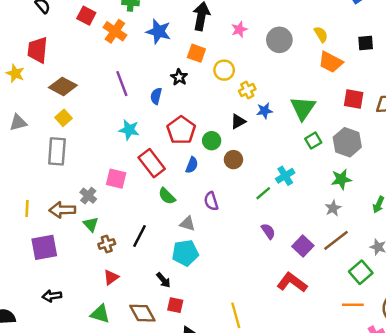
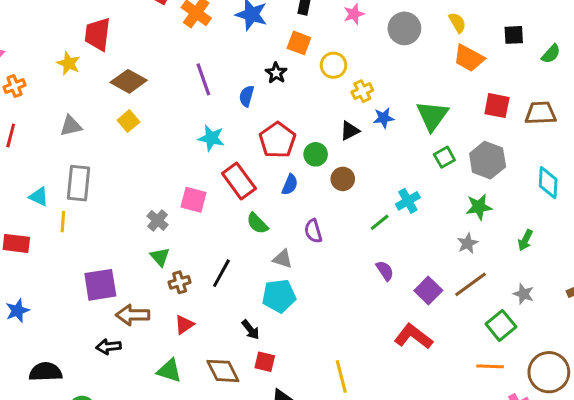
gray rectangle: (57, 151) -> (79, 183), moved
yellow line: (27, 209) -> (63, 222), moved
brown arrow: (62, 210) -> (133, 315), moved

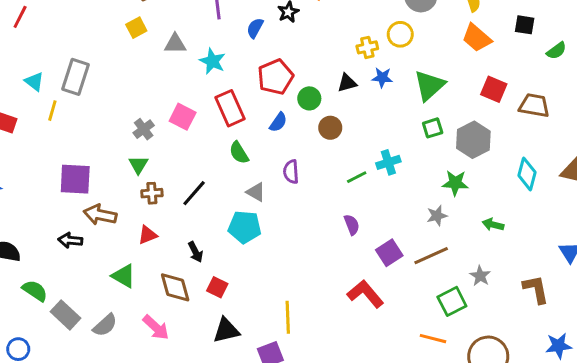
yellow circle: (333, 65) -> (400, 34), moved
gray triangle: (71, 126) -> (175, 44), moved
green arrow: (525, 240) -> (493, 225), turned 66
black arrow: (251, 330) -> (195, 252), moved

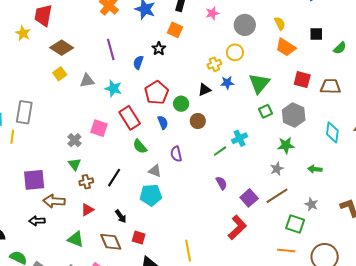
blue semicircle: (278, 122) -> (163, 122), turned -48
red L-shape: (365, 294) -> (237, 227), turned 95
green square: (452, 301) -> (295, 224), turned -36

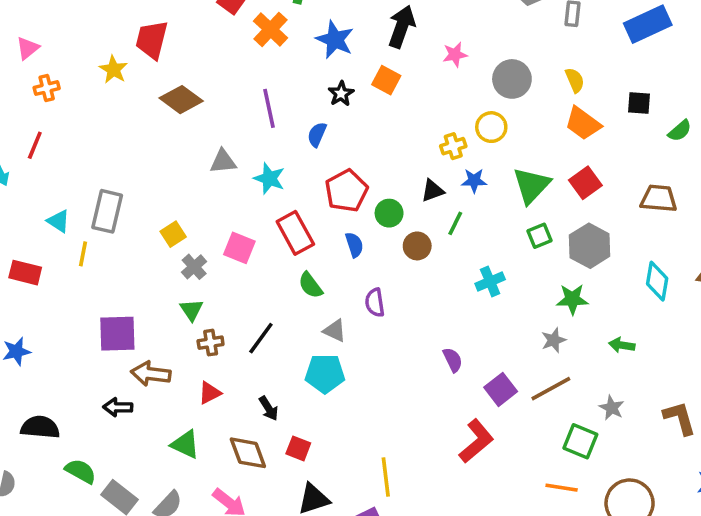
black star: (159, 49) -> (341, 94), moved
yellow square: (60, 74) -> (173, 234), moved
red square: (302, 80) -> (585, 183), moved, turned 36
green line: (220, 151) -> (455, 223), moved, turned -32

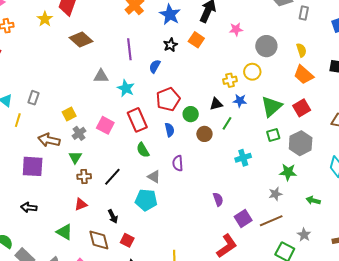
gray rectangle: (107, 211) -> (34, 98), size x0.6
brown arrow: (151, 374) -> (49, 140), moved

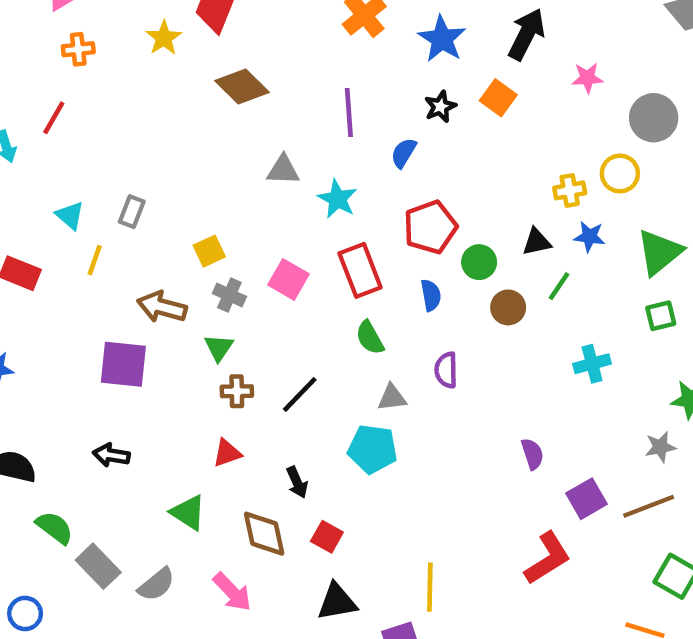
gray cross: (79, 133) -> (229, 295), turned -32
gray triangle: (154, 177) -> (392, 398), turned -40

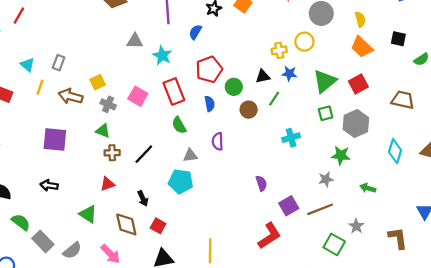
brown arrow: (162, 307) -> (71, 96), moved
green triangle: (219, 348) -> (103, 131), turned -42

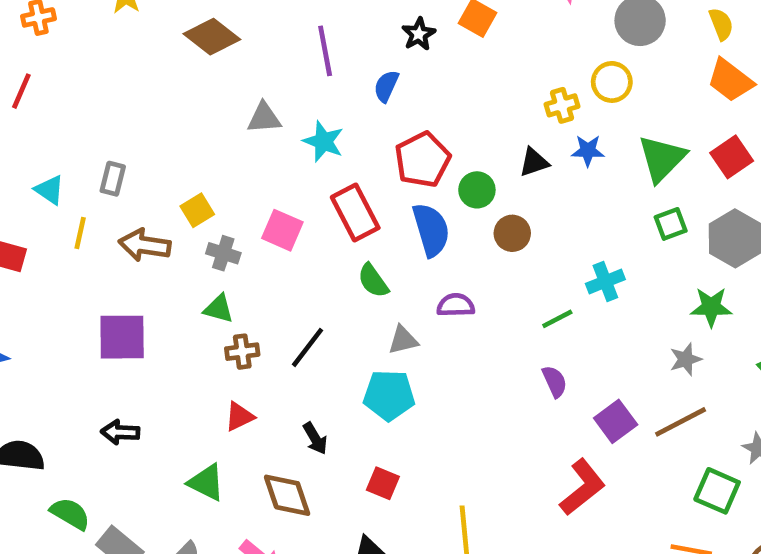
green line: (274, 99) -> (557, 319), moved, turned 35
blue semicircle: (210, 104) -> (431, 230), size x1.6
purple semicircle: (218, 141) -> (456, 305), turned 96
red square: (158, 226) -> (383, 483), moved

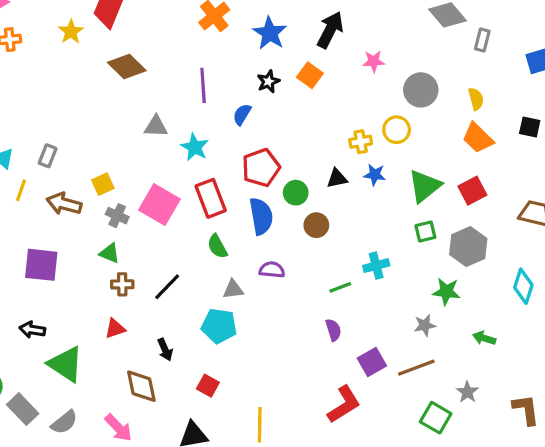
pink square: (282, 230) -> (159, 205), size x1.4
green triangle: (206, 482) -> (66, 364), moved, size x1.4

